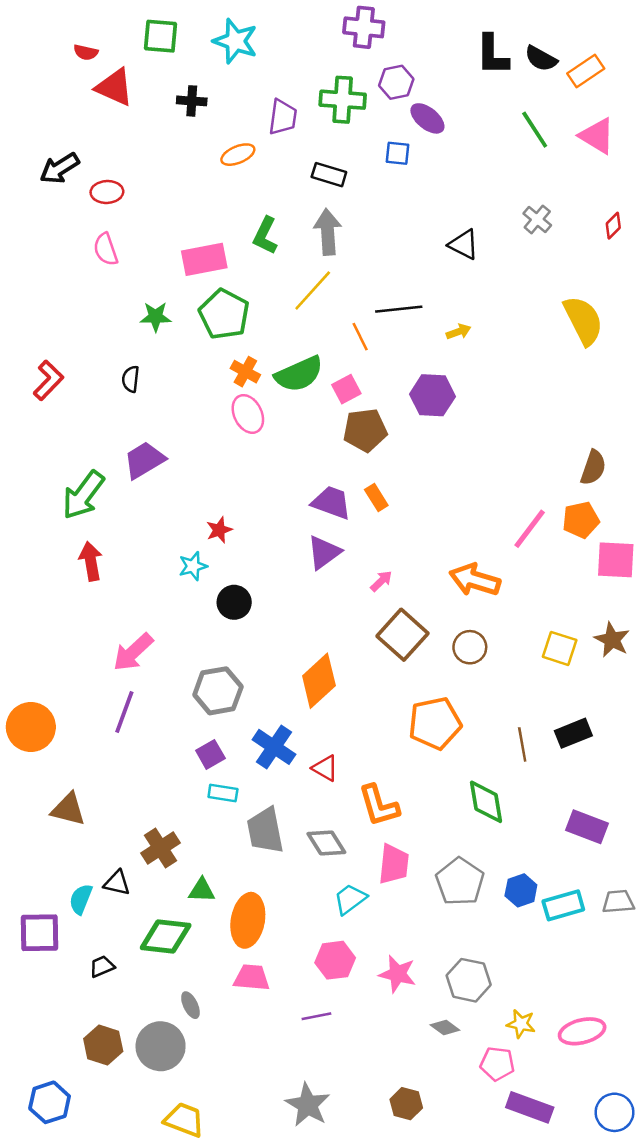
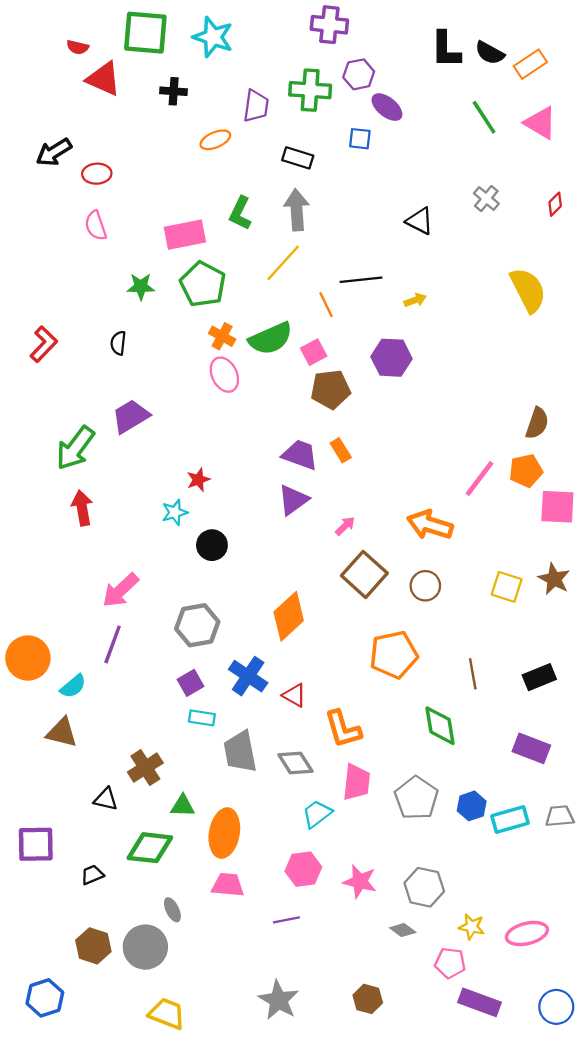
green square: (161, 36) -> (145, 33), size x1.4
black rectangle: (573, 733) -> (539, 677), moved
cyan semicircle: (81, 899) -> (73, 686), moved, turned -152

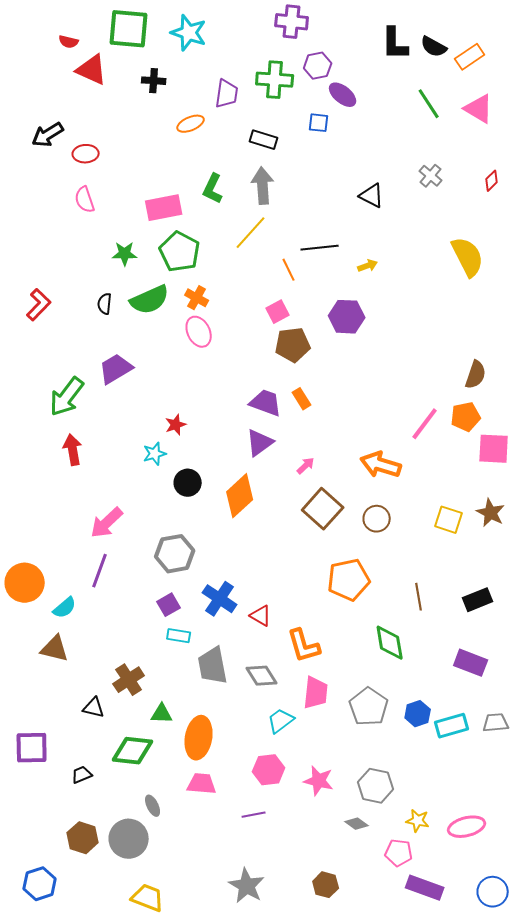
green semicircle: (271, 338) -> (150, 300), moved
orange diamond: (289, 616) -> (240, 496), moved

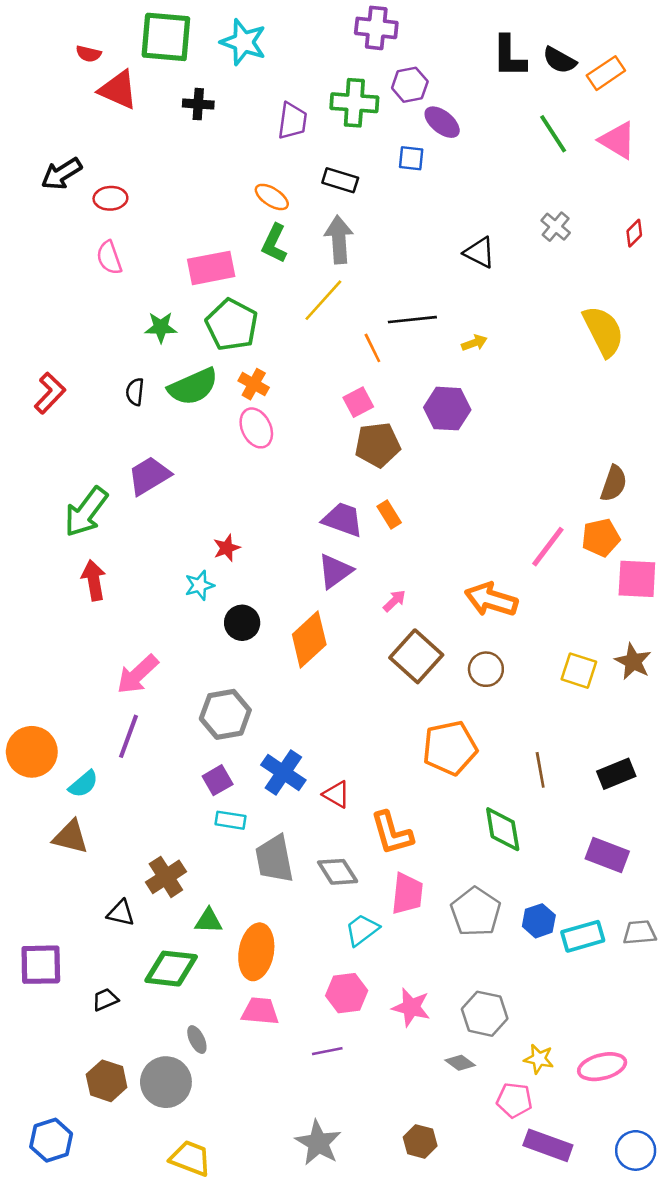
orange ellipse: (191, 124) -> (272, 197), moved, turned 56

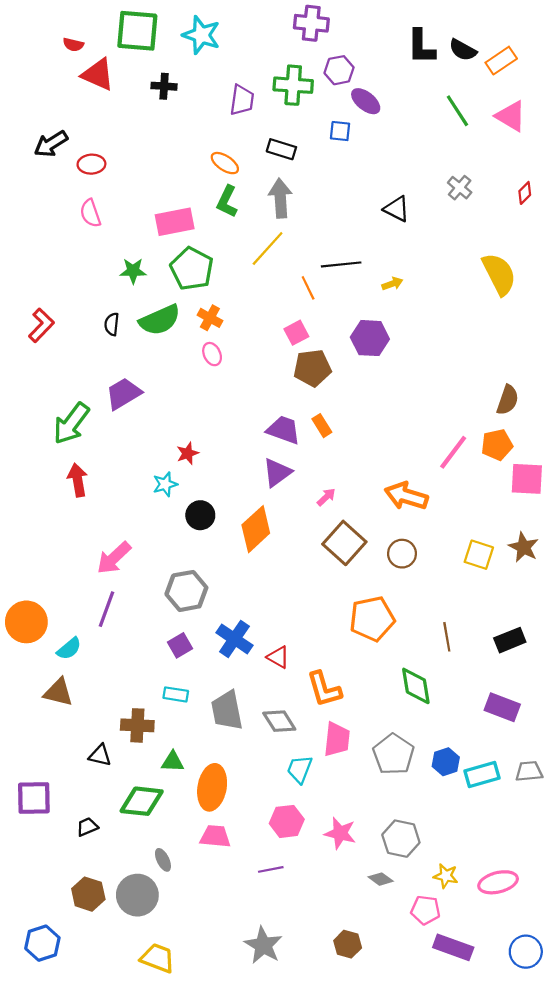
pink ellipse: (256, 428) -> (212, 354), size x0.7
cyan rectangle: (230, 820) -> (176, 694), moved
brown cross: (166, 877) -> (137, 725), turned 36
cyan trapezoid: (362, 930) -> (300, 769), turned -32

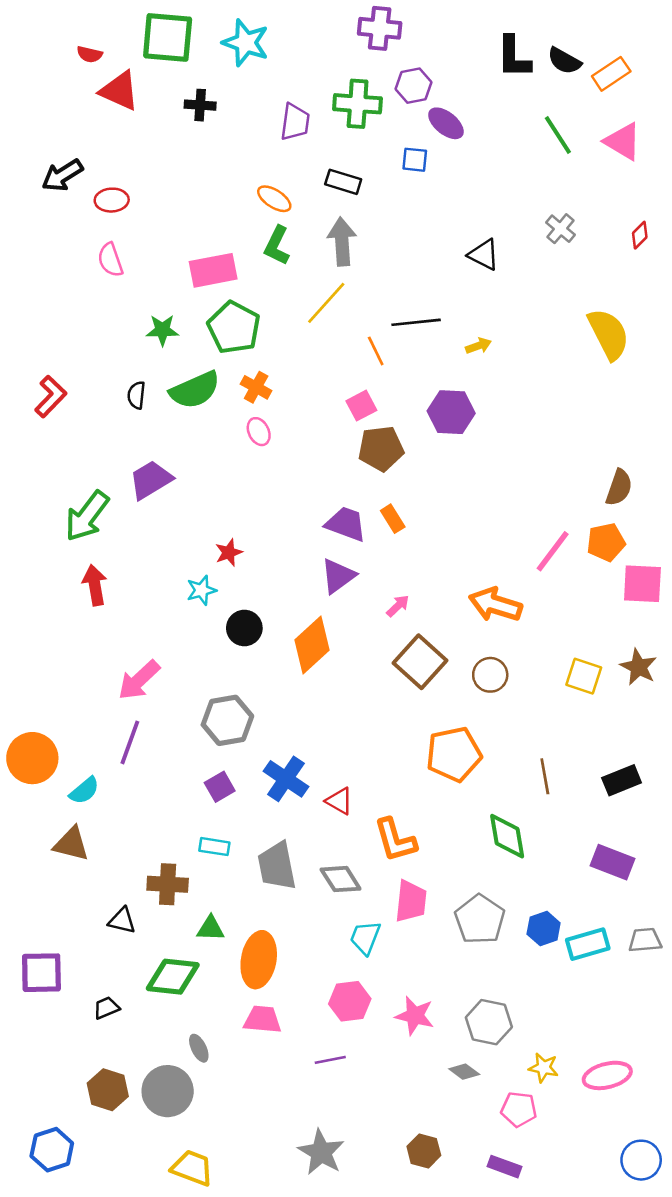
purple rectangle: (453, 947) -> (505, 1167), moved, size x0.7

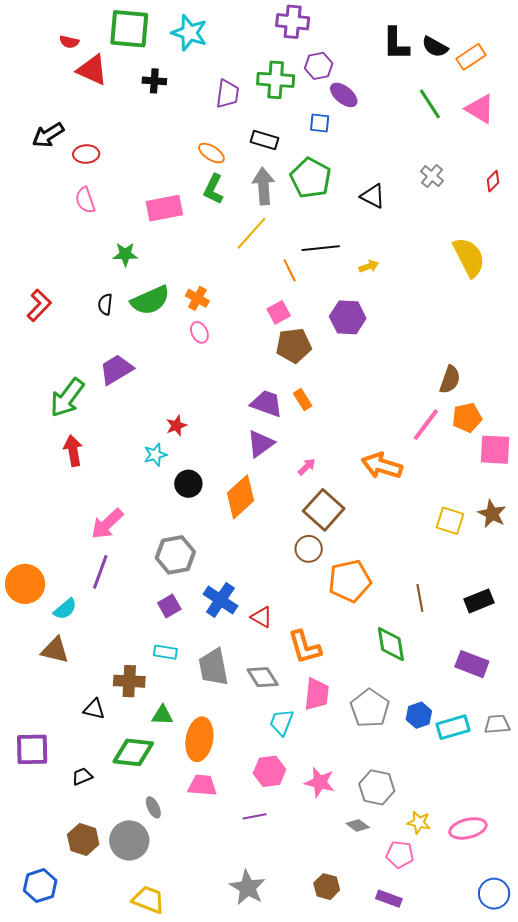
green pentagon: (234, 328) -> (311, 178), moved
brown semicircle: (619, 488) -> (450, 380), moved
brown circle: (490, 675) -> (309, 549), moved

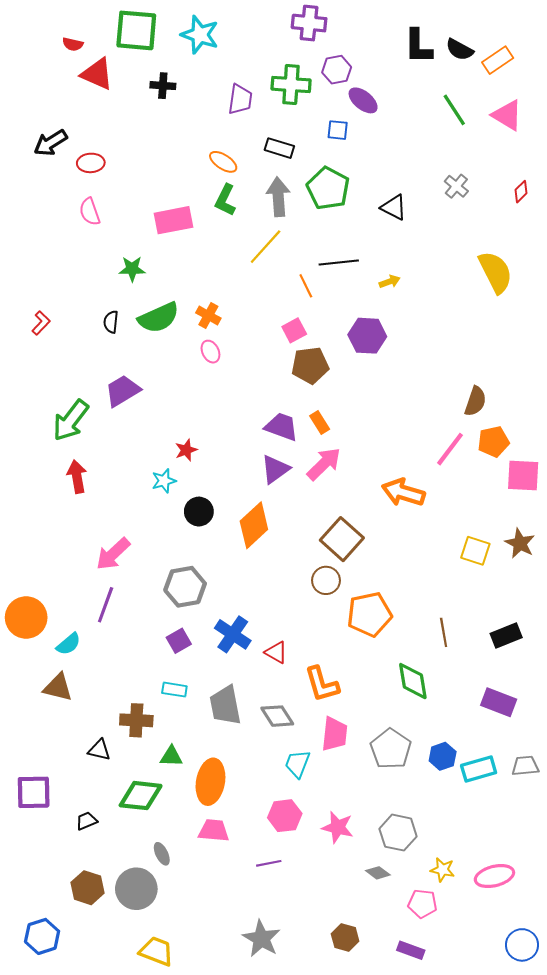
red L-shape: (39, 305) -> (41, 323), size x0.7
pink arrow: (307, 467) -> (324, 464), moved, size x1.8

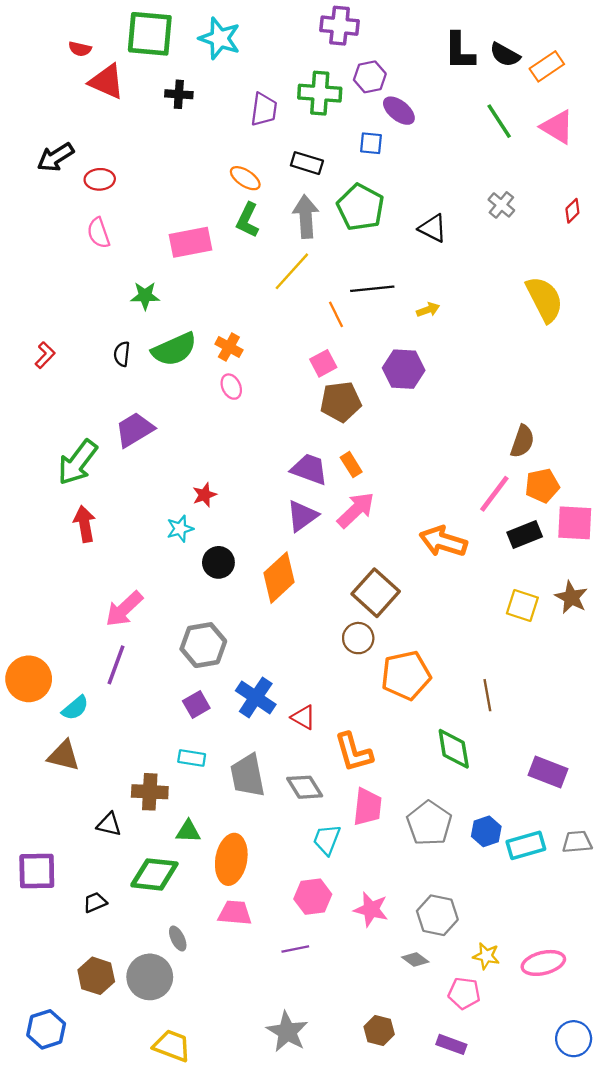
black rectangle: (506, 636) -> (525, 534), moved

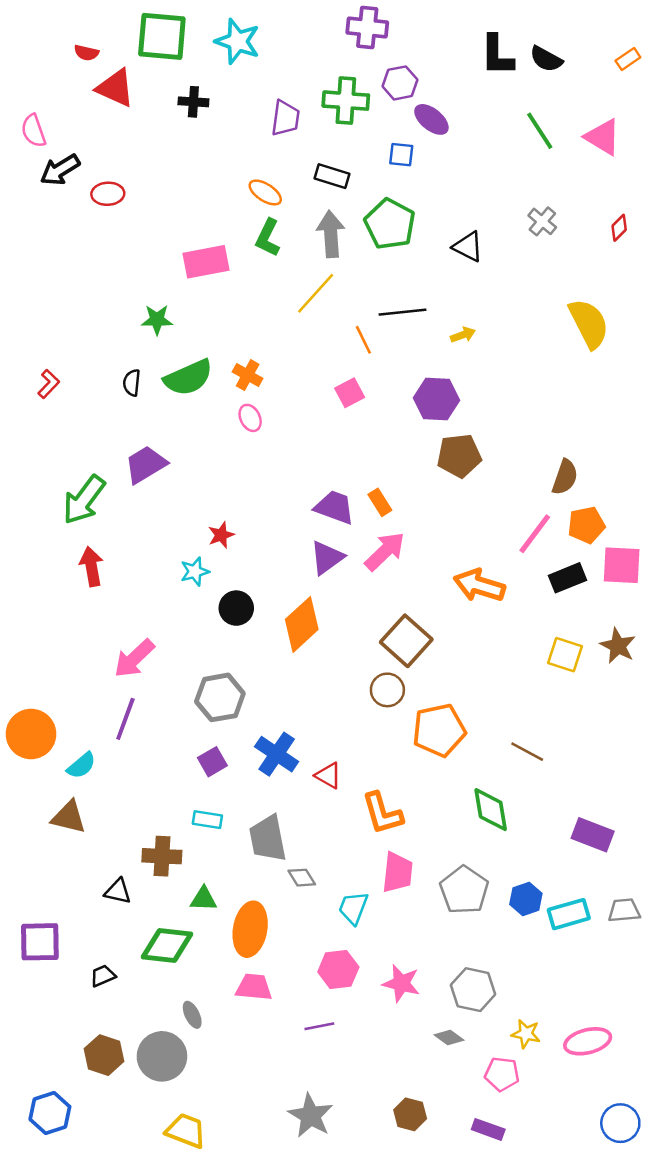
orange rectangle: (547, 66) -> (628, 59), moved, size x0.7
pink semicircle: (99, 233) -> (34, 131), moved
brown pentagon: (341, 402) -> (459, 456), moved
brown line: (487, 695) -> (527, 752), turned -52
gray diamond: (305, 787) -> (302, 878), moved, size x0.7

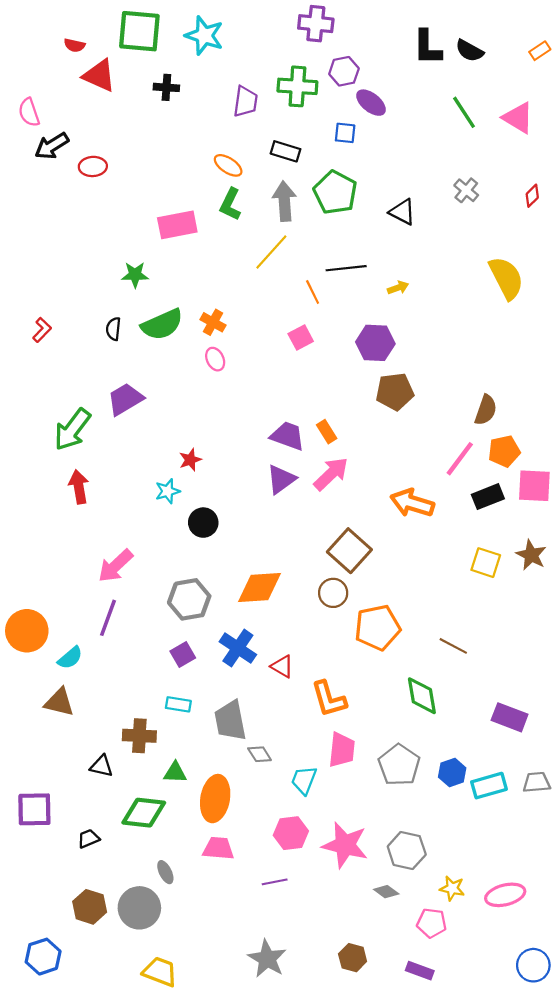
orange diamond: (302, 624) -> (260, 587), moved, turned 39
pink star: (401, 983) -> (345, 845), size x1.4

